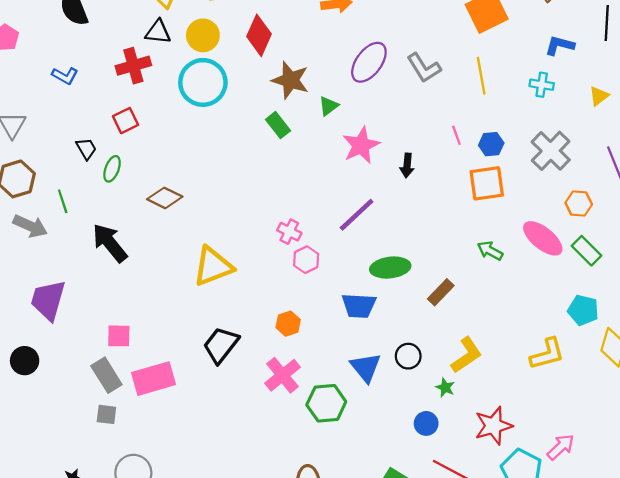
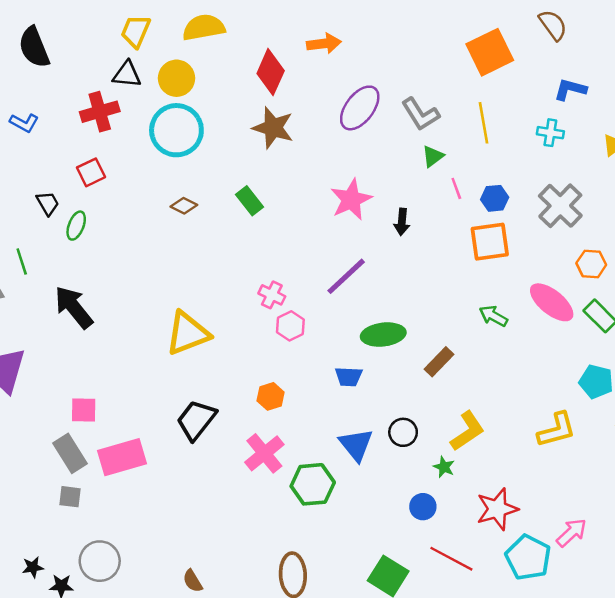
red diamond: (259, 35) -> (271, 72), moved
green triangle: (329, 106) -> (433, 156), moved
green rectangle: (278, 125) -> (250, 201), moved
brown diamond: (165, 198) -> (184, 206), moved, size x0.7
blue trapezoid: (359, 306) -> (349, 377), size x0.7

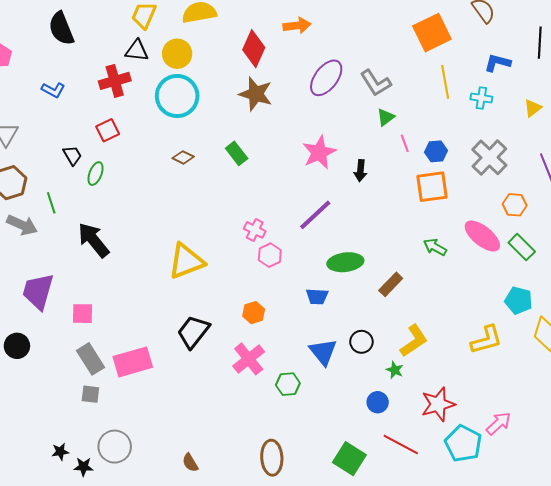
yellow line: (484, 123) -> (445, 82), moved
pink square: (84, 410) -> (82, 314), moved
green hexagon: (313, 484) -> (288, 384), size x0.7

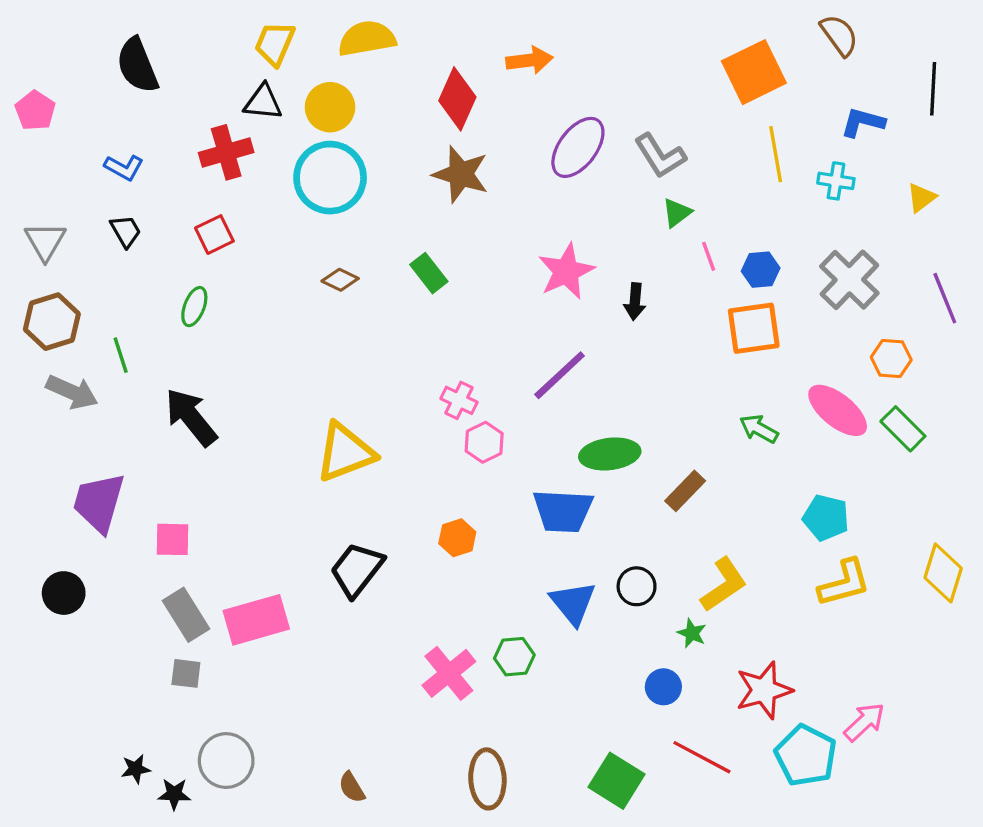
black trapezoid: (72, 155) -> (126, 231), moved
blue trapezoid: (317, 296) -> (563, 511), size x1.6
cyan pentagon: (519, 300) -> (826, 518), moved
pink cross: (249, 359) -> (449, 673), moved

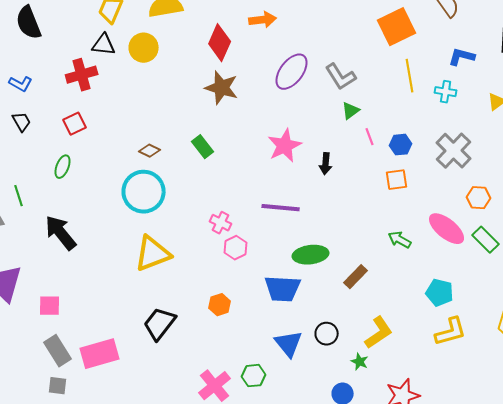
cyan circle: (330, 178) -> (144, 192), moved
orange square: (754, 328) -> (397, 180), size x0.7
purple line: (560, 375) -> (281, 208), turned 48

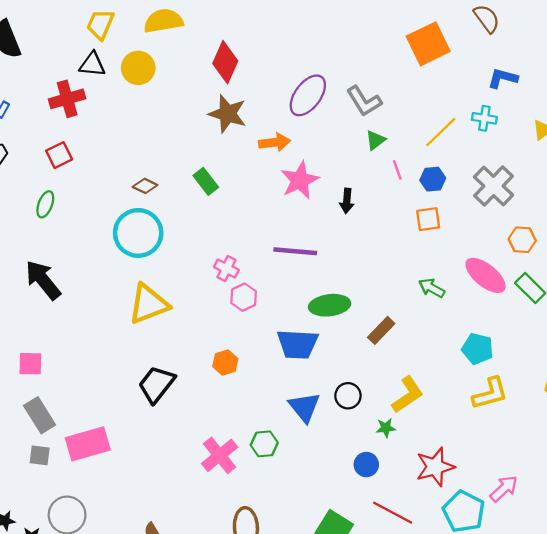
orange arrow: (263, 20) -> (275, 142), moved
yellow line: (410, 76) -> (441, 132), moved, turned 56
pink rectangle: (100, 354) -> (88, 444), moved
green star: (360, 362) -> (386, 428), turned -30

